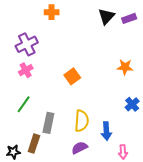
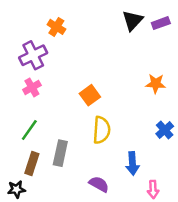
orange cross: (52, 12) -> (56, 27), moved, turned 32
yellow semicircle: (82, 121) -> (102, 130), moved
brown rectangle: (34, 144) -> (32, 164), moved
purple semicircle: (79, 148) -> (99, 184), turned 56

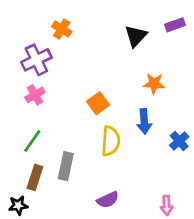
black triangle: (132, 20) -> (136, 36), moved
orange star: (156, 84) -> (154, 84), moved
blue arrow: (132, 164) -> (144, 121), moved
purple semicircle: (99, 184) -> (108, 200), turned 126

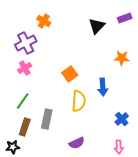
orange star: (154, 84) -> (122, 58), moved
blue cross: (179, 141) -> (122, 119), moved

